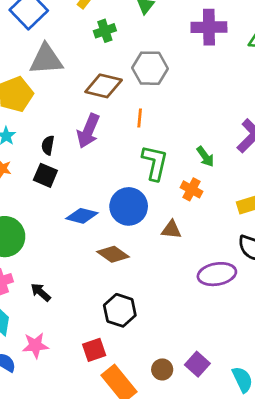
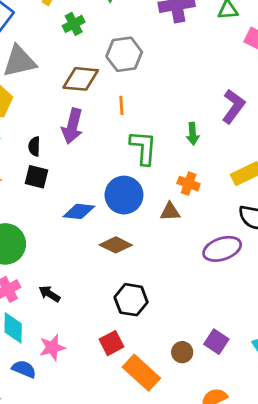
green arrow: (205, 157) -> (193, 134), turned 40
orange cross: (192, 189) -> (189, 184), moved

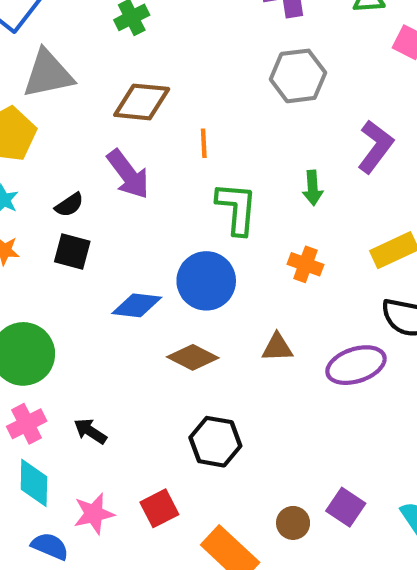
gray hexagon: (124, 54) -> (298, 76), moved
purple arrow: (72, 126) -> (128, 174), turned -52
black semicircle: (34, 146) -> (69, 205), turned -126
brown triangle: (170, 212) -> (277, 347), moved
red square: (112, 343) -> (159, 508), moved

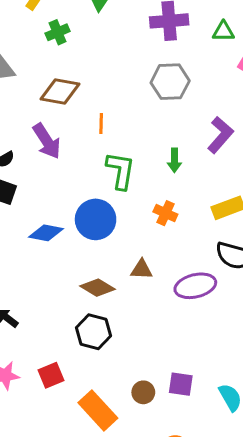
brown diamond: (193, 357) -> (98, 288), moved
purple square: (346, 507) -> (181, 384), turned -30

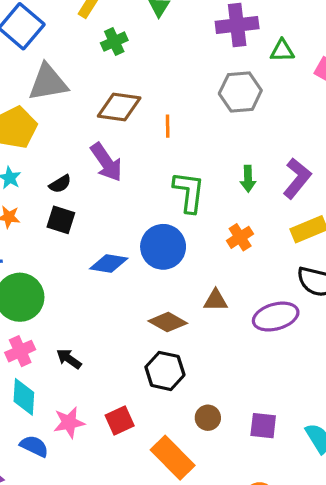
green triangle: (223, 31) -> (282, 51), moved
orange line: (101, 124) -> (168, 126), moved
purple L-shape: (220, 135) -> (297, 178), moved
orange cross: (165, 213) -> (240, 237), turned 35
brown circle: (143, 392) -> (208, 418), moved

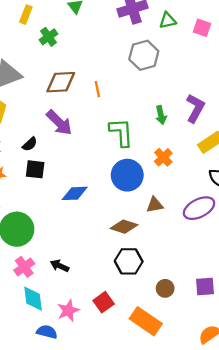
blue circle: (163, 247) -> (127, 175), moved

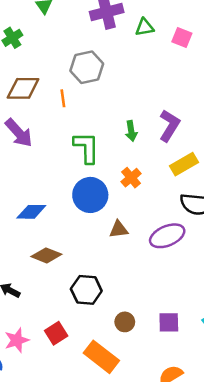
gray hexagon: (144, 55) -> (87, 67), moved
brown diamond: (124, 227) -> (46, 255), moved

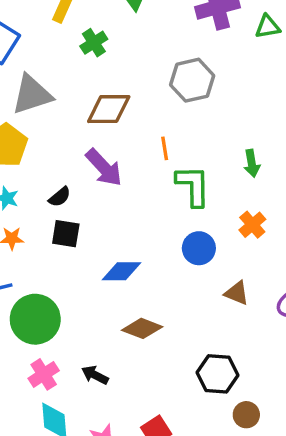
orange line: (63, 98) -> (165, 148), moved
blue circle: (90, 195) -> (199, 248), size x0.7
brown triangle: (119, 229) -> (237, 293), turned 30
black hexagon: (86, 290) -> (218, 374), moved

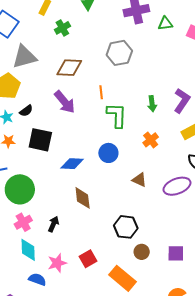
black semicircle: (60, 197) -> (26, 111), moved
black square: (66, 234) -> (40, 140), size x1.4
blue circle: (199, 248) -> (108, 153), moved
brown diamond: (142, 328) -> (83, 198), turned 60
black arrow: (95, 375) -> (53, 224), turned 84

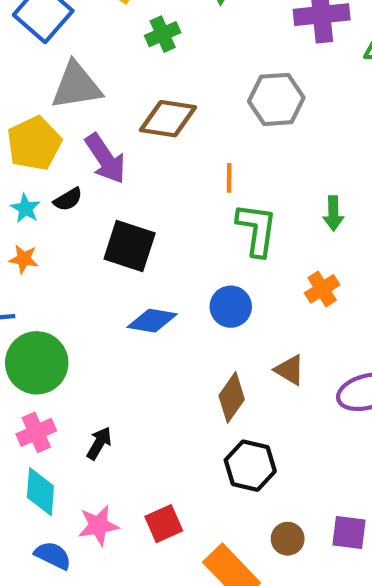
purple arrow: (65, 102) -> (105, 159), moved
black square: (40, 140) -> (130, 246), moved
brown diamond: (83, 198) -> (232, 397), moved, turned 35
brown circle: (142, 252) -> (288, 539), moved

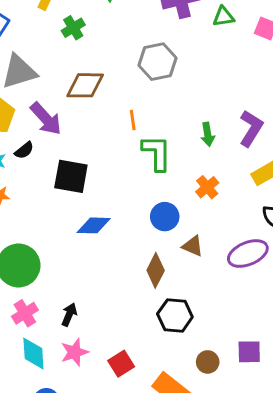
blue circle: (231, 307) -> (165, 217), moved
pink star: (98, 525) -> (74, 352), moved

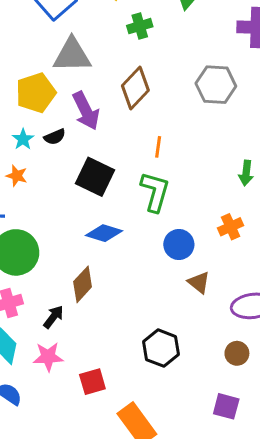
brown diamond: (85, 85) -> (135, 88), turned -63
orange line: (133, 120) -> (158, 147), moved
green L-shape: (157, 153) -> (155, 192), moved
brown diamond: (156, 270) -> (83, 284), moved
brown circle: (208, 362) -> (237, 353), moved

